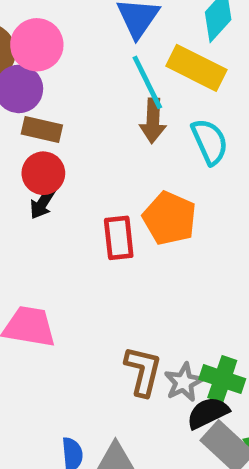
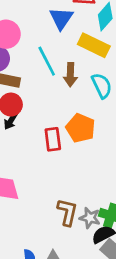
cyan line: (147, 82) -> (47, 61), moved
gray star: (184, 382) -> (90, 218), turned -30

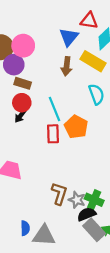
cyan line: (47, 61) -> (54, 109), moved
brown arrow: (70, 75) -> (67, 66), moved

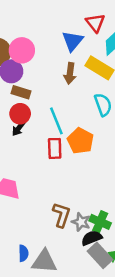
red triangle: (89, 21) -> (95, 23), turned 42

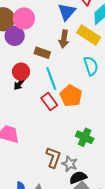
brown rectangle: (21, 92) -> (42, 53), moved
red rectangle: (55, 148) -> (49, 102), turned -36
green cross: (100, 222) -> (85, 137), moved

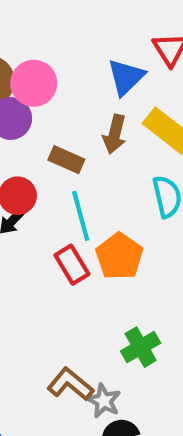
green cross: (85, 137) -> (141, 347), turned 30
brown L-shape: (53, 157) -> (70, 384), turned -75

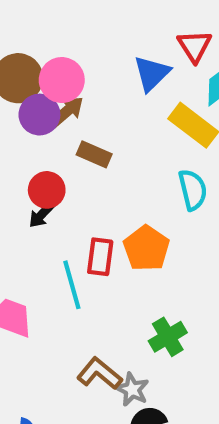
brown arrow: (115, 134) -> (67, 112), moved, turned -144
cyan line: (81, 216) -> (72, 285), moved
red rectangle: (72, 265) -> (100, 257), turned 39

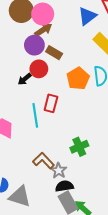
purple circle: (39, 115) -> (34, 45), moved
red circle: (47, 190) -> (39, 69), moved
orange pentagon: (146, 248) -> (78, 79), moved

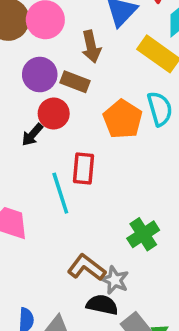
brown arrow: (43, 30) -> (91, 46), moved, turned 120
black semicircle: (64, 186) -> (102, 305), moved, turned 30

